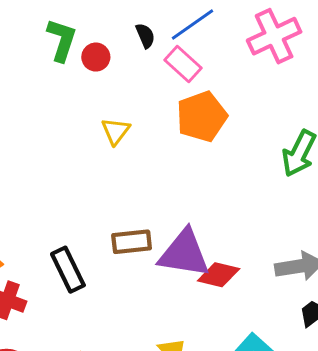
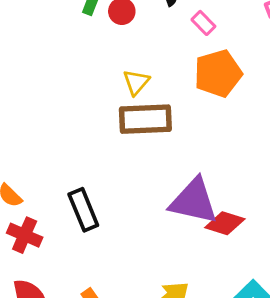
pink rectangle: (183, 64) -> (203, 23), size x0.7
brown rectangle: (132, 242) -> (145, 119), moved, size x1.4

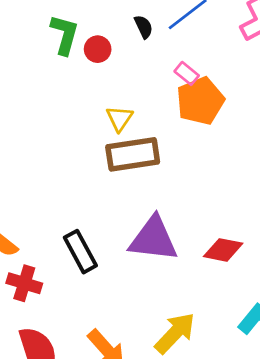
pink rectangle: (203, 23) -> (187, 73), moved
purple triangle: (194, 201) -> (153, 239), moved

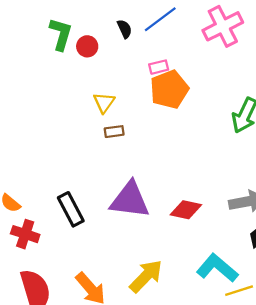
pink rectangle: (187, 73) -> (159, 67), turned -54
brown rectangle: (133, 154) -> (114, 132), size x0.5

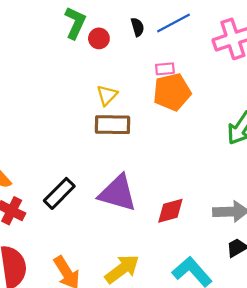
brown rectangle: (114, 132) -> (113, 125), size x1.8
black rectangle: (71, 209) -> (59, 193), turned 64
red diamond: (186, 210) -> (170, 211), turned -36

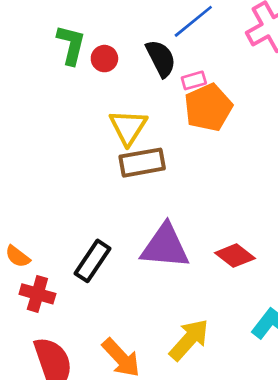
black semicircle: (138, 27) -> (161, 58), moved, size x1.6
yellow triangle: (107, 95) -> (128, 127), size x1.4
red diamond: (170, 211) -> (235, 256), turned 64

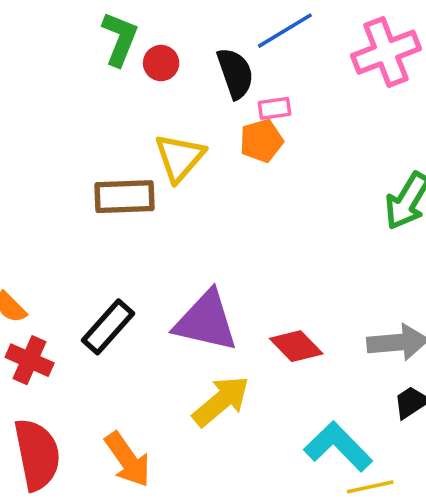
orange pentagon: (208, 108) -> (261, 141), moved, size x0.7
brown rectangle: (142, 163) -> (125, 197), moved
yellow arrow: (189, 340) -> (221, 401), moved

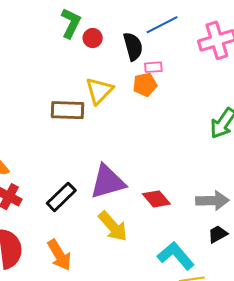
purple triangle: (206, 321) -> (108, 182), turned -33
black rectangle: (108, 327) -> (61, 197), moved
yellow arrow: (221, 401) -> (113, 226), turned 84

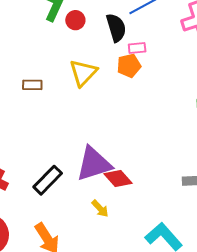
brown rectangle: (67, 110) -> (32, 85), moved, size x0.6
red diamond: (156, 199) -> (118, 178), moved
yellow arrow: (113, 226) -> (100, 209), size x0.6

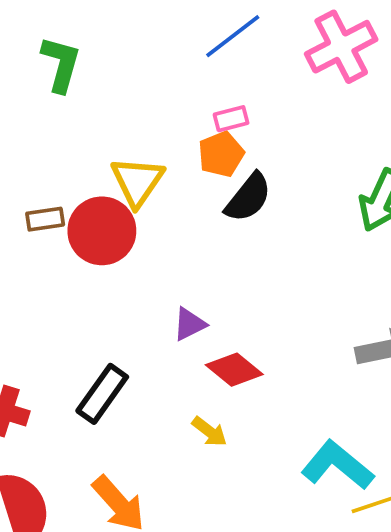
red circle: (75, 20) -> (102, 231), moved, size x1.8
black semicircle: (116, 28) -> (248, 198), moved, turned 64
purple triangle: (94, 164) -> (189, 324), moved, size x0.5

